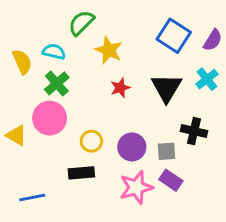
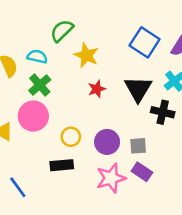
black cross: (194, 131) -> (163, 112), moved
blue line: (32, 197) -> (18, 187), turned 65

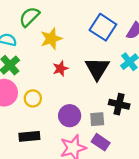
yellow star: (86, 55) -> (51, 39), turned 30
black cross: (163, 112) -> (119, 104), moved
yellow circle: (71, 137) -> (33, 98), moved

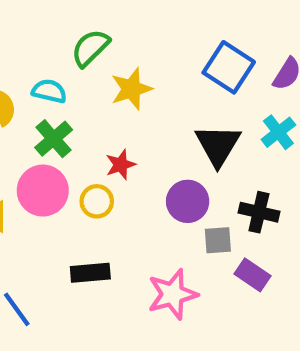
red star: (60, 69) -> (121, 165), moved
purple circle: (70, 116) -> (188, 201), moved
purple rectangle: (101, 142) -> (252, 275), moved

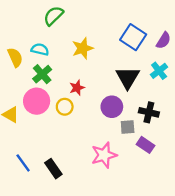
green semicircle: (90, 48) -> (53, 16), moved
black rectangle: (90, 273) -> (53, 169), moved, turned 60

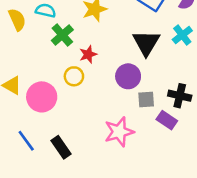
green cross: (42, 74) -> (62, 35), moved
pink circle: (37, 101) -> (42, 97), moved
black cross: (149, 112) -> (180, 96), moved

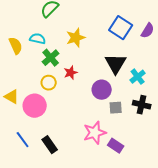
cyan cross: (182, 35) -> (138, 77), moved
yellow circle: (74, 76) -> (49, 83), moved
purple rectangle: (167, 120) -> (116, 146), moved

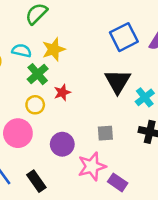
blue square: (121, 28) -> (124, 37), turned 30
yellow star: (76, 38) -> (54, 49), moved
purple circle: (102, 90) -> (62, 144), moved
gray square: (116, 108) -> (105, 133), moved

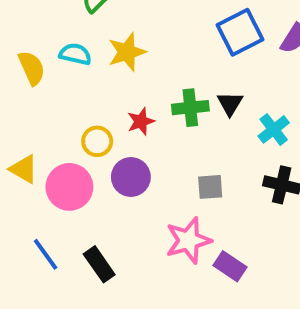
green cross: (38, 74) -> (190, 108), moved, turned 35
black triangle: (118, 81) -> (230, 104), size x0.6
purple circle: (62, 144) -> (131, 177), moved

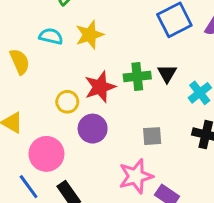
yellow semicircle: (32, 68) -> (20, 62), moved
red star: (141, 121) -> (100, 87), size x1.5
pink circle: (69, 187) -> (46, 154), moved

